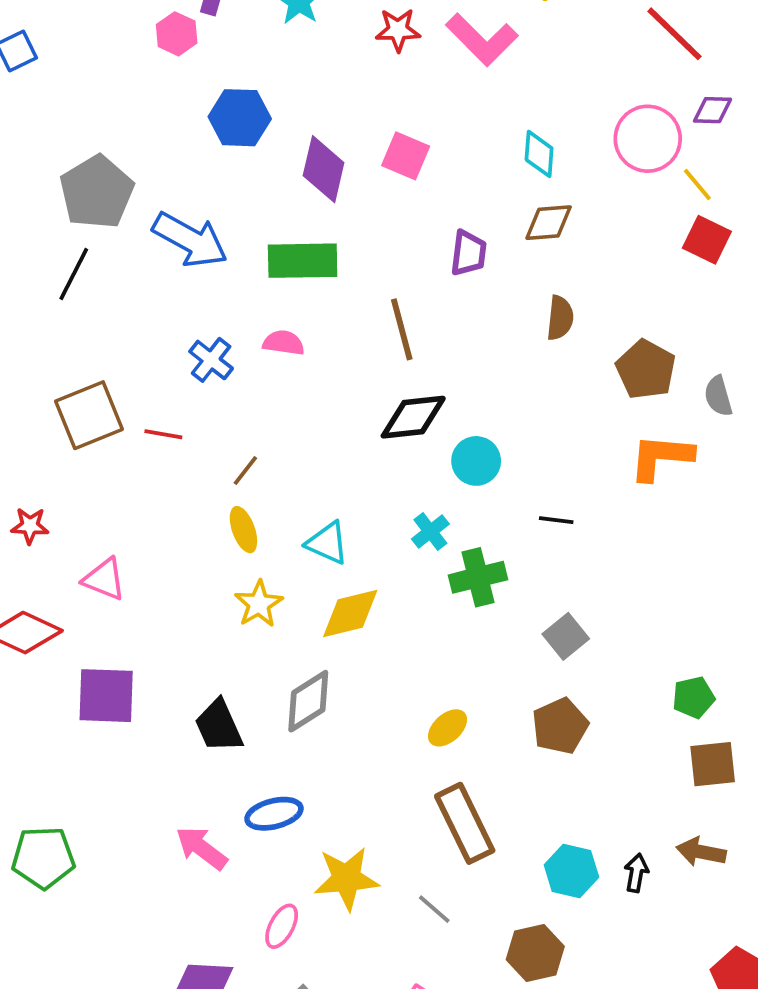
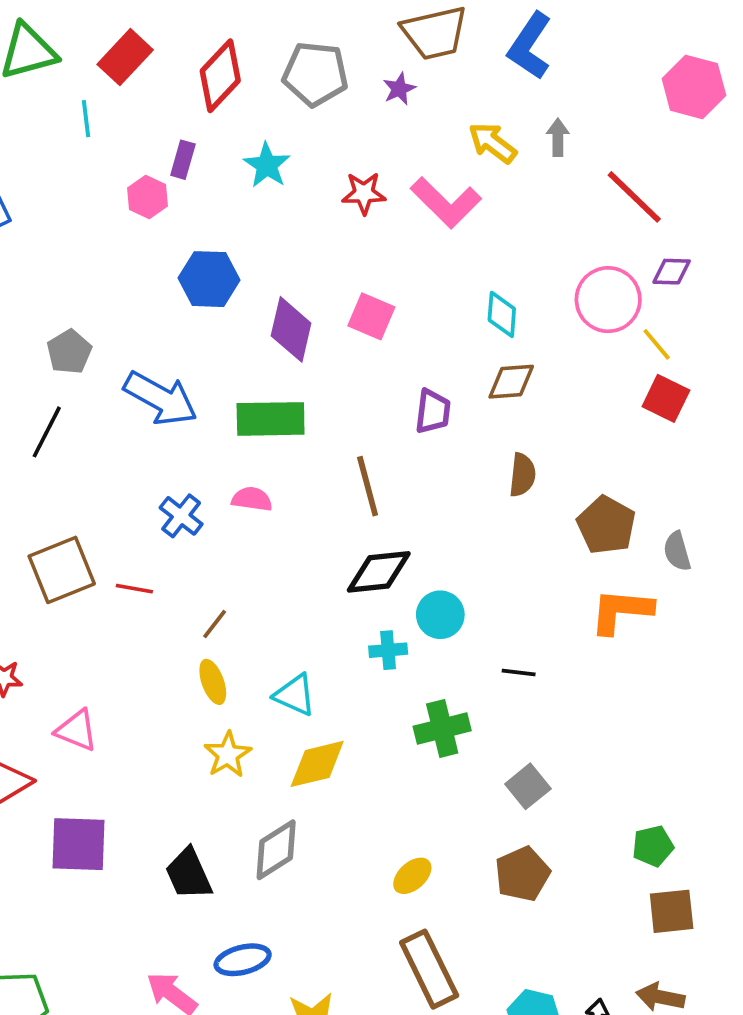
gray pentagon: (97, 192) -> (69, 352), size x0.6
cyan cross: (430, 532) -> (388, 650), moved, turned 33

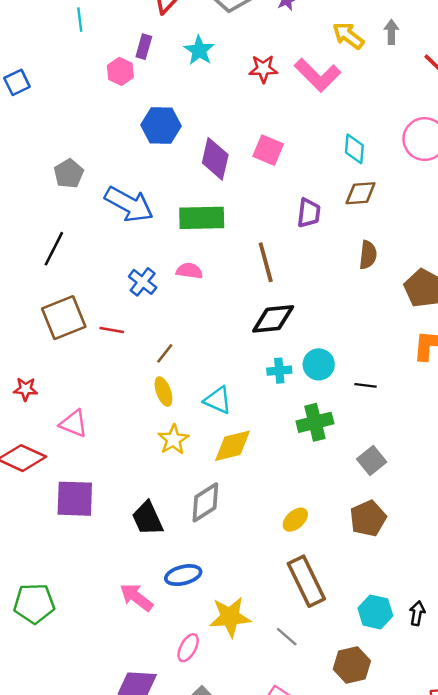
black line: (47, 432) -> (54, 249), moved
cyan circle: (440, 615) -> (319, 364), moved

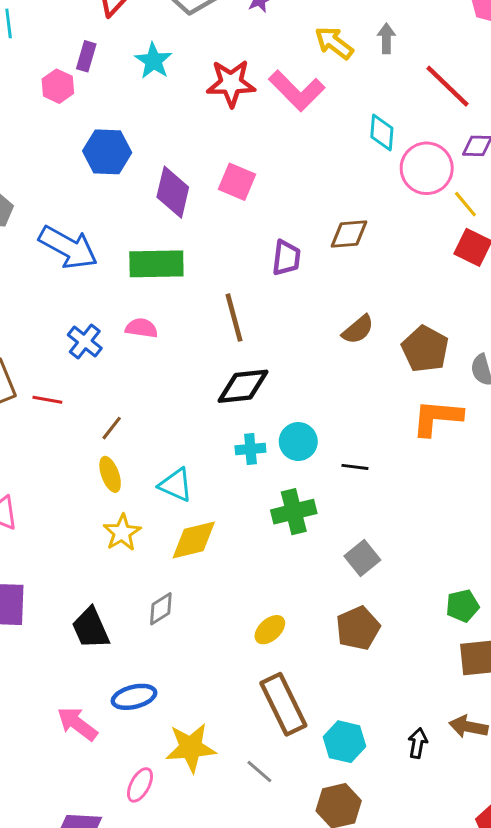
red star: (263, 69) -> (231, 83), size x1.4
cyan diamond: (354, 149) -> (382, 132), moved
brown semicircle: (368, 255) -> (358, 330), moved, turned 44
gray diamond: (205, 502) -> (161, 609), size x0.7
cyan hexagon: (375, 612) -> (345, 742), moved

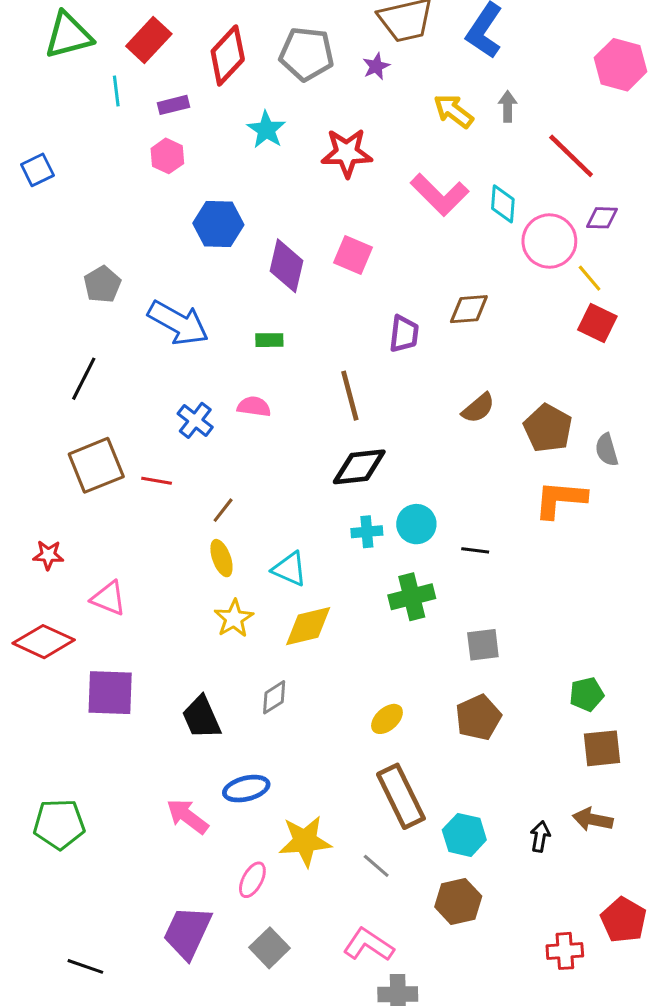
purple rectangle: (86, 56) -> (174, 105), moved, turned 60
pink L-shape: (297, 91) -> (440, 195), moved
green rectangle: (156, 264) -> (269, 340), size x0.5
gray square: (362, 558) -> (483, 645), turned 32

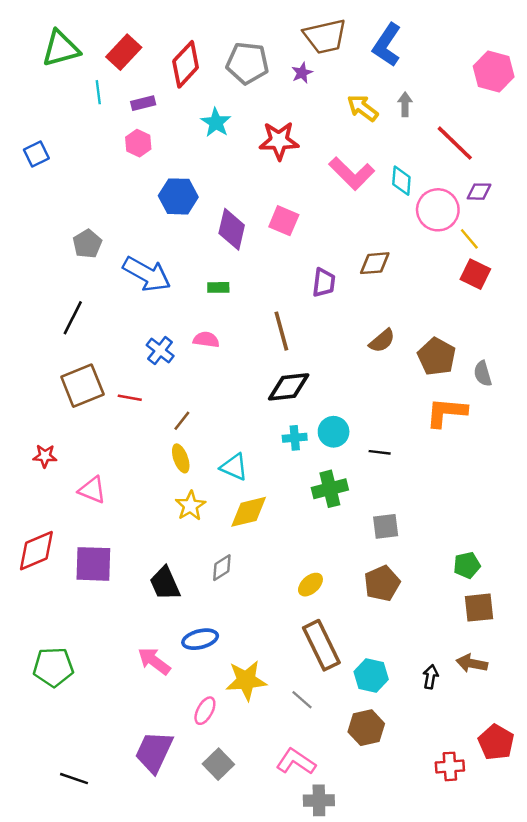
red diamond: (44, 642) -> (36, 551), moved, turned -48

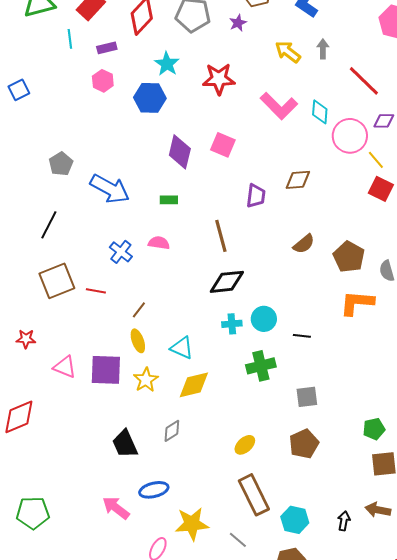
blue hexagon: (178, 196) -> (150, 98), moved
purple square: (93, 564) -> (106, 370), moved

